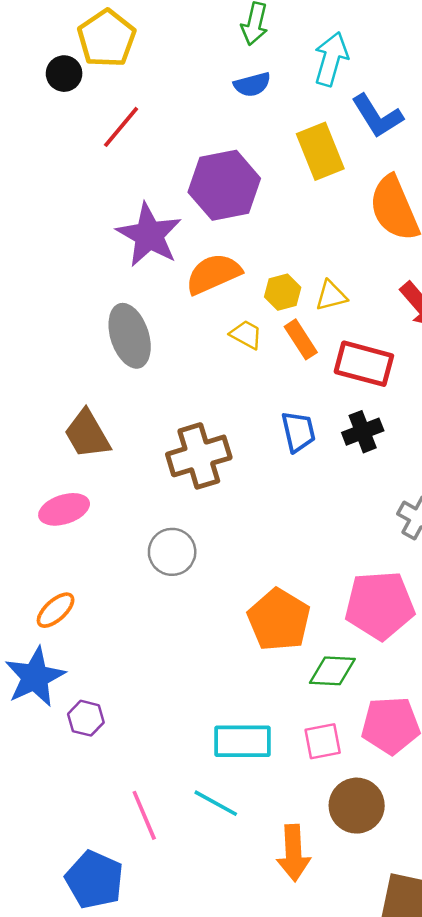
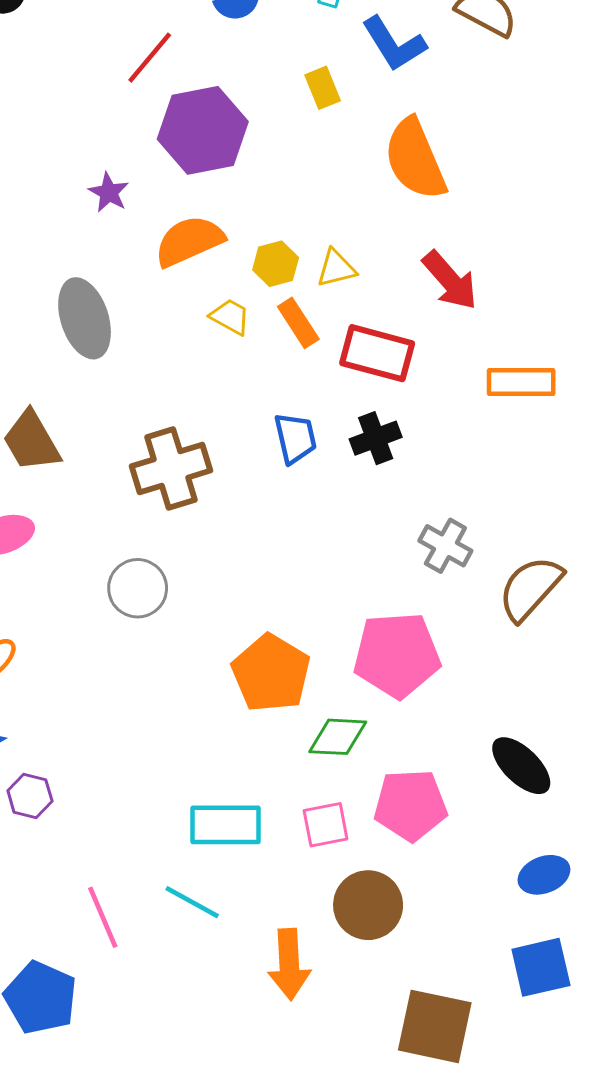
red line: (121, 127) -> (150, 58), moved
yellow rectangle: (320, 151) -> (323, 88), size x0.6
purple star: (149, 235) -> (109, 192), size x0.5

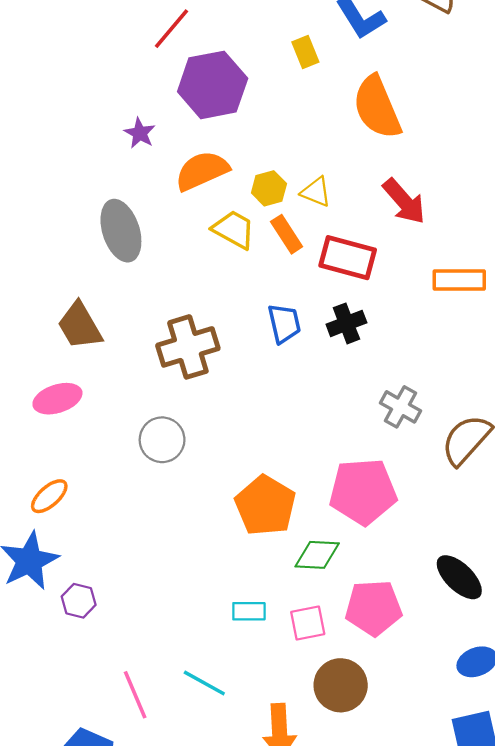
yellow triangle: (336, 268) -> (316, 192), turned 36
yellow trapezoid: (230, 317) -> (234, 229), size x1.4
cyan rectangle: (226, 825) -> (249, 611), moved, size x0.6

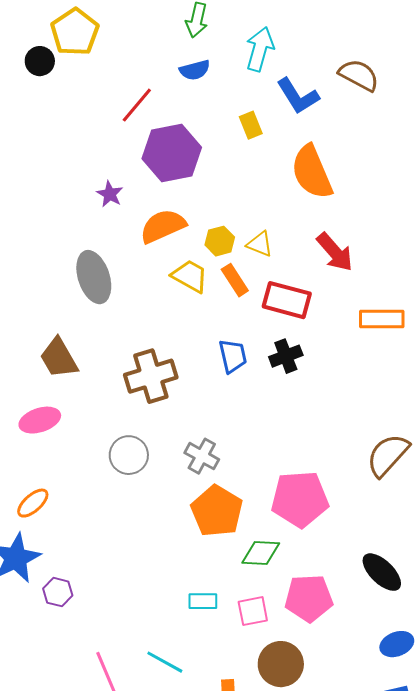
gray cross: (401, 407) -> (202, 456), moved

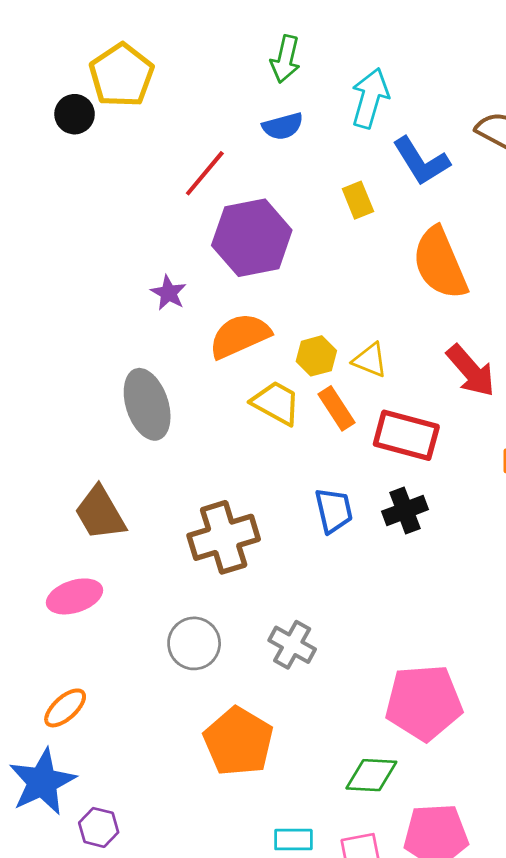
orange pentagon: (217, 511) -> (238, 742), moved

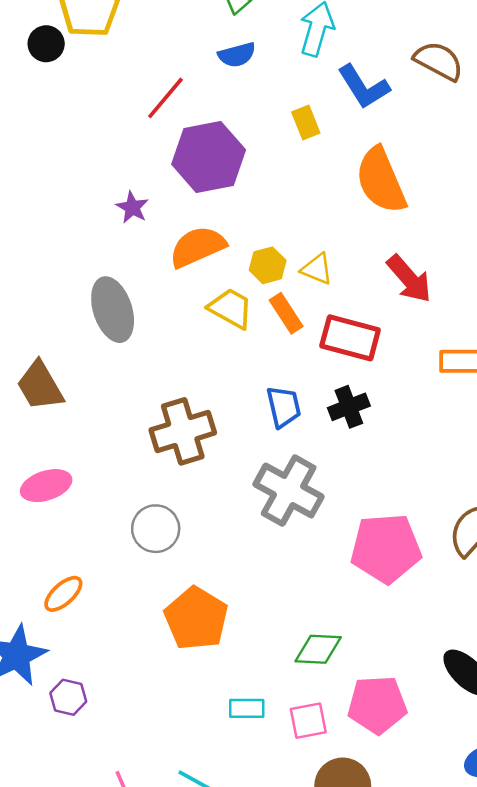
brown trapezoid: (100, 513) -> (40, 386), moved
gray cross: (292, 645) -> (289, 490), moved, size x1.6
pink pentagon: (424, 703) -> (386, 548), moved
orange ellipse: (65, 708) -> (63, 594), moved

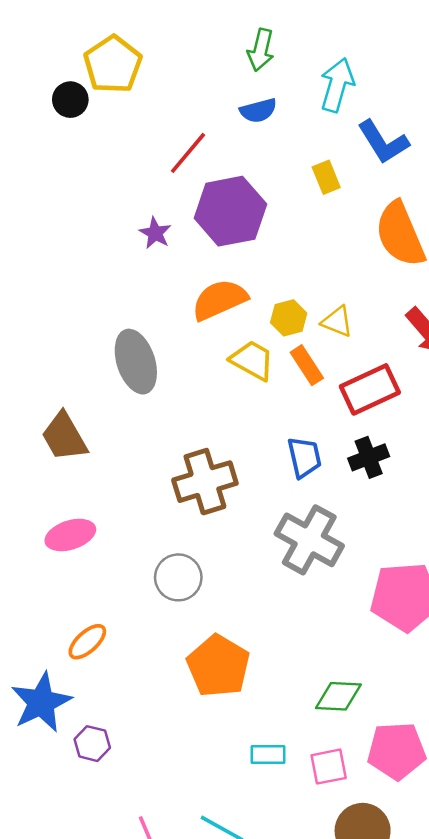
purple star: (132, 207) -> (155, 233), moved
red rectangle: (350, 338) -> (370, 389), turned -40

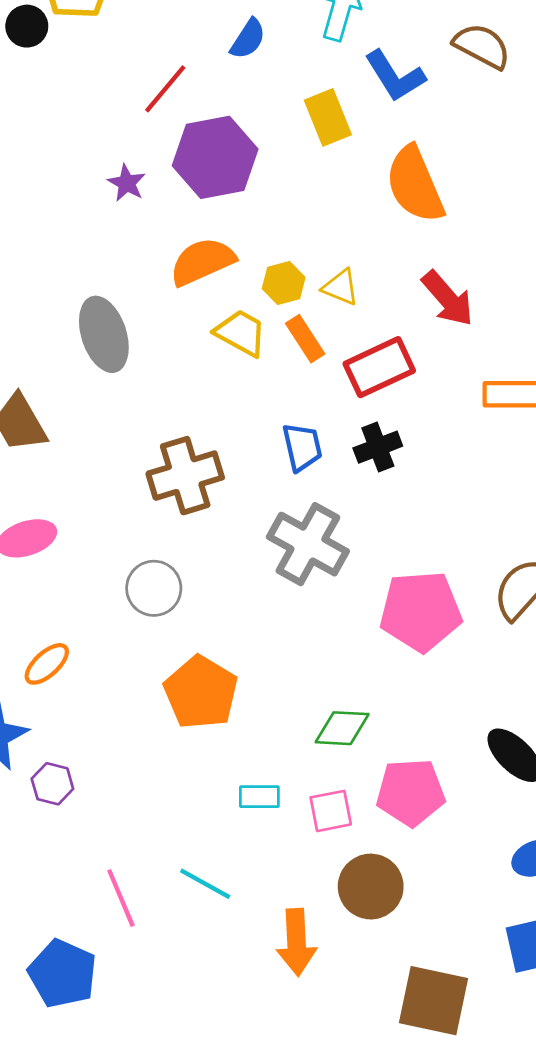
blue semicircle: (258, 111) -> (248, 39), turned -42
yellow rectangle: (326, 177) -> (328, 117), size x1.4

